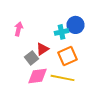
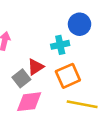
blue circle: (76, 25) -> (80, 24), moved
yellow line: (62, 78) -> (82, 104), moved

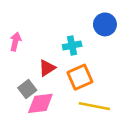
blue circle: (80, 24) -> (105, 24), moved
gray square: (21, 78) -> (27, 89), moved

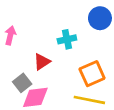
orange square: (80, 77) -> (92, 74), moved

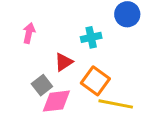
orange square: (92, 74) -> (95, 81), moved, turned -30

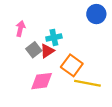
cyan cross: (91, 37) -> (54, 37), moved
gray square: (42, 85) -> (34, 50), moved

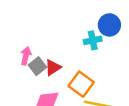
pink arrow: (20, 29) -> (26, 56), moved
cyan cross: (54, 37) -> (93, 40), moved

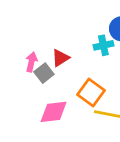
red triangle: (53, 67) -> (61, 58), moved

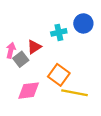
cyan cross: (103, 45) -> (59, 32), moved

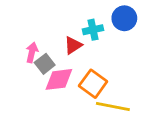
red triangle: (34, 47) -> (73, 45), moved
pink diamond: (29, 91) -> (59, 79), moved

